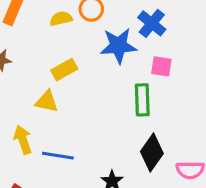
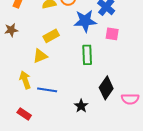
green rectangle: (142, 100) -> (87, 55), moved
yellow triangle: (47, 101) -> (40, 56), turned -35

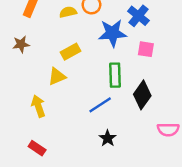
black diamond: (106, 88) -> (142, 95), moved
blue line: (47, 90) -> (100, 105), moved, turned -42

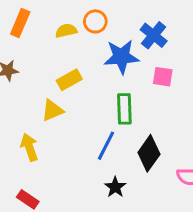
black diamond: (142, 95) -> (149, 153), moved
blue line: (100, 105) -> (106, 146), turned -30

